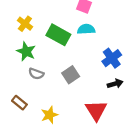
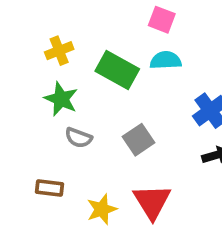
yellow cross: (25, 24) -> (59, 51), turned 32
brown rectangle: (19, 103) -> (49, 188), turned -32
red triangle: (96, 110) -> (152, 202), moved

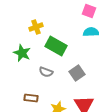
green rectangle: (117, 70) -> (56, 46), moved
green star: (61, 99) -> (22, 53), moved

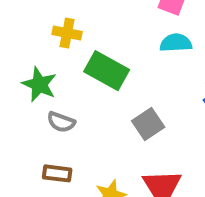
yellow cross: (36, 27) -> (67, 33), turned 32
gray semicircle: (46, 72) -> (61, 122), moved

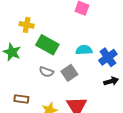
cyan semicircle: (176, 43) -> (84, 50), moved
gray semicircle: (61, 122) -> (46, 72), moved

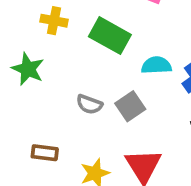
green rectangle: (47, 45) -> (110, 36), moved

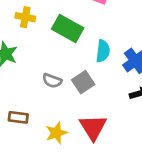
cyan semicircle: (156, 65) -> (103, 51), turned 100

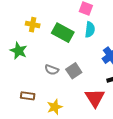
cyan semicircle: (103, 51) -> (90, 30), moved
red triangle: (93, 127) -> (95, 98), moved

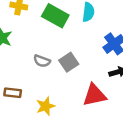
red triangle: (95, 98) -> (94, 95), turned 50

